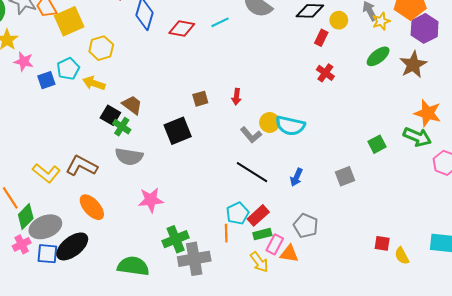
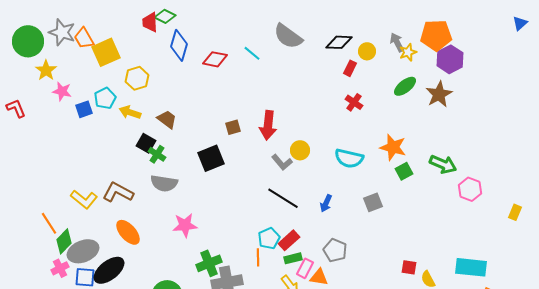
cyan line: (220, 22) -> (252, 53), turned 66
red arrow: (236, 97) -> (268, 125), size x1.8
brown trapezoid: (132, 105) -> (167, 119), moved
orange star: (428, 113) -> (393, 147), moved
cyan semicircle: (290, 126) -> (349, 158), moved

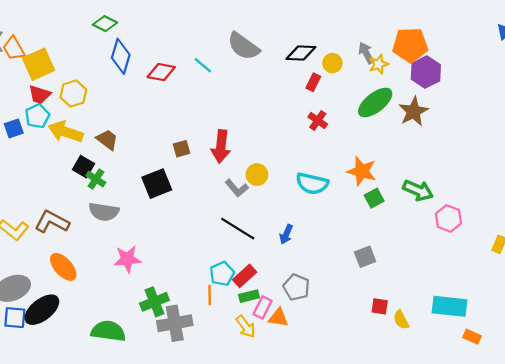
red trapezoid: (150, 22) -> (40, 95), moved, turned -70
green ellipse: (405, 86) -> (375, 102), size x1.4
yellow arrow: (130, 112) -> (65, 132), size x1.4
gray square: (373, 202) -> (365, 257), moved

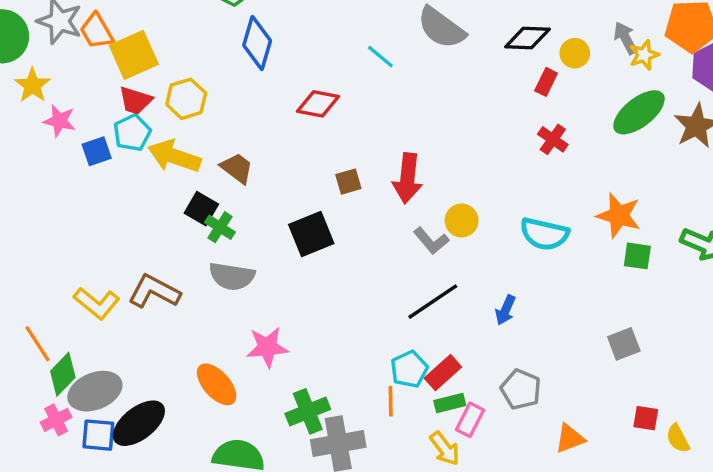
red diamond: (161, 72) -> (318, 104), moved
green square: (374, 198) -> (637, 256), turned 36
black line: (238, 229) -> (433, 302), turned -66
orange ellipse: (63, 267) -> (217, 384), moved
orange triangle: (278, 318) -> (570, 438), moved, turned -30

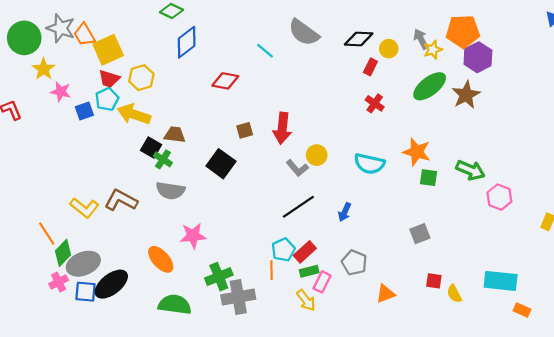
blue diamond: (257, 43) -> (187, 42), turned 36
brown trapezoid: (237, 168) -> (175, 135), moved, turned -30
black square: (311, 234) -> (221, 164), turned -32

